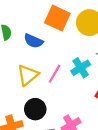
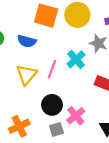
black circle: (35, 109) -> (52, 105), moved

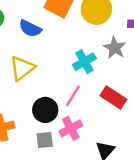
pink line: (52, 69) -> (73, 96), moved

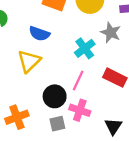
blue semicircle: (30, 28) -> (39, 34), moved
pink cross: (71, 128) -> (80, 110), turned -36

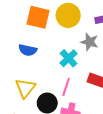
yellow triangle: (29, 61) -> (25, 88), moved

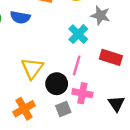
blue semicircle: (28, 50) -> (20, 17), moved

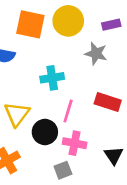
cyan cross: (78, 34) -> (52, 78), moved, turned 36
gray square: (63, 109) -> (63, 170), moved

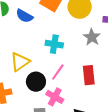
red rectangle: (108, 102) -> (89, 75), turned 48

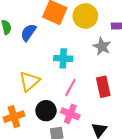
blue semicircle: (24, 16) -> (28, 32), turned 102
black circle: (36, 82) -> (46, 111), moved

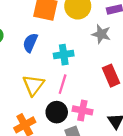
blue semicircle: (28, 32) -> (30, 43), moved
pink line: (70, 87) -> (63, 84), moved

